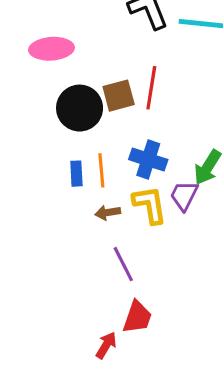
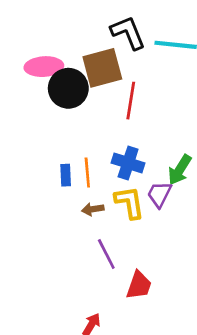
brown square: (119, 96) -> (102, 68), moved, size x1.4
black circle: (80, 108) -> (68, 88), moved
red trapezoid: (137, 317) -> (139, 285), moved

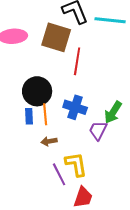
brown square: (102, 68) -> (56, 37), turned 32
black circle: (68, 88) -> (37, 91), moved
yellow L-shape: (129, 202) -> (76, 164), moved

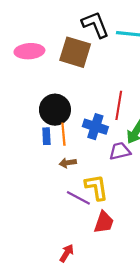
red line: (77, 61) -> (119, 105), moved
purple trapezoid: (98, 130) -> (120, 151), turned 50
purple line: (59, 174) -> (78, 198), turned -35

